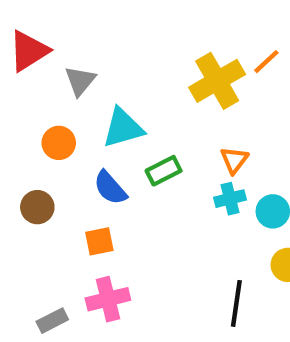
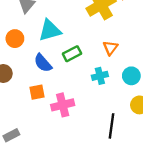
cyan cross: (230, 199) -> (100, 76), moved
pink cross: (108, 299) -> (63, 105), moved

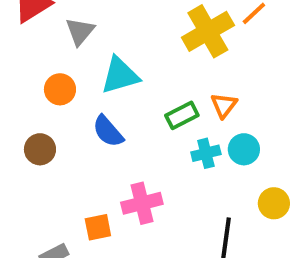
green rectangle: (72, 54) -> (182, 115), moved
cyan circle: (131, 76) -> (244, 149), moved
orange square: (37, 92) -> (98, 227), moved

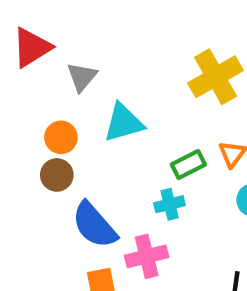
blue semicircle: (108, 131) -> (94, 225), moved, size x1.4
brown circle: (40, 149) -> (57, 175), moved
cyan cross: (206, 153) -> (170, 204), moved

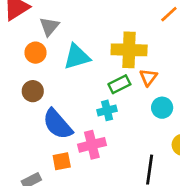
yellow cross: (216, 77) -> (129, 50), moved, turned 32
orange circle: (61, 137) -> (36, 53), moved

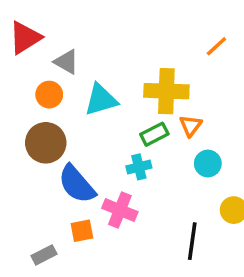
gray triangle: (49, 26) -> (66, 62), turned -40
brown circle: (33, 91) -> (46, 143), size x1.5
pink cross: (92, 145) -> (120, 210), turned 36

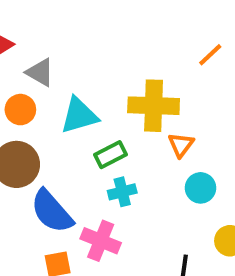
green rectangle: (154, 134) -> (110, 155), moved

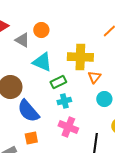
orange circle: (20, 110) -> (41, 30), moved
cyan triangle: (79, 115) -> (42, 62), turned 40
pink cross: (101, 241) -> (68, 127), moved

